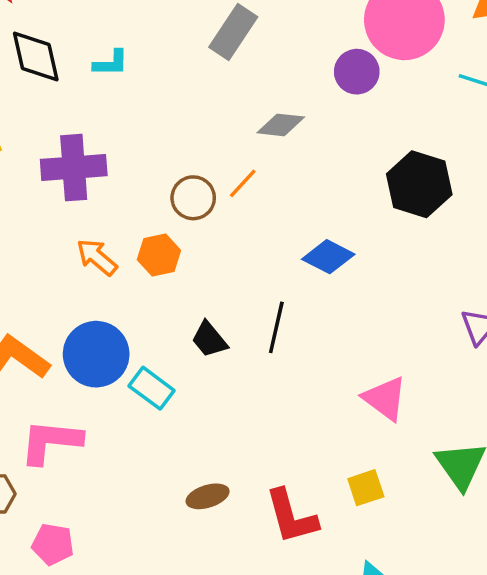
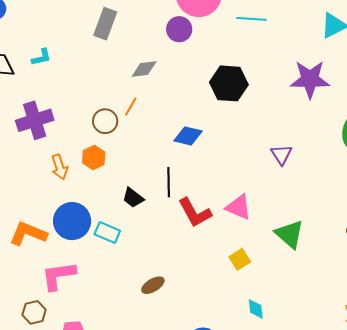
orange arrow: (97, 257) -> (60, 167), turned -135
red L-shape: (291, 516) -> (195, 213), moved

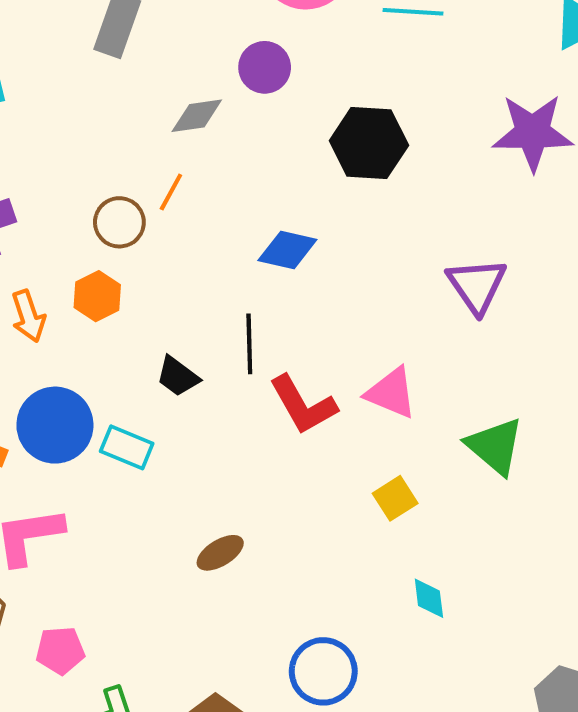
purple circle: (179, 29) -> (265, 67), moved
purple triangle: (281, 155) -> (477, 285), size x1.4

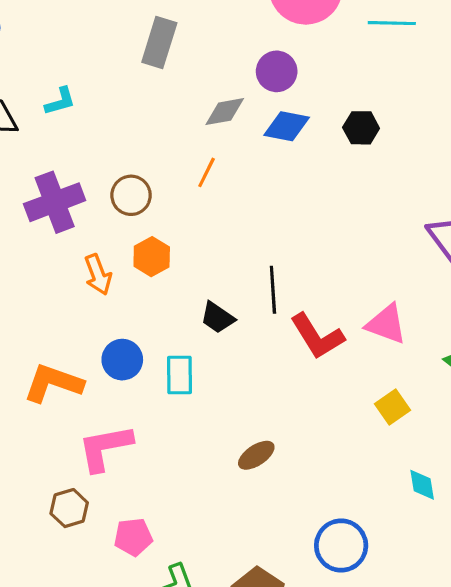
black hexagon: (369, 143) -> (361, 128), size x0.6
brown circle: (119, 222) -> (131, 195), moved
blue diamond: (287, 250) -> (287, 126), moved
blue circle: (55, 425) -> (122, 360), size x0.7
cyan rectangle: (127, 447) -> (179, 375), turned 69

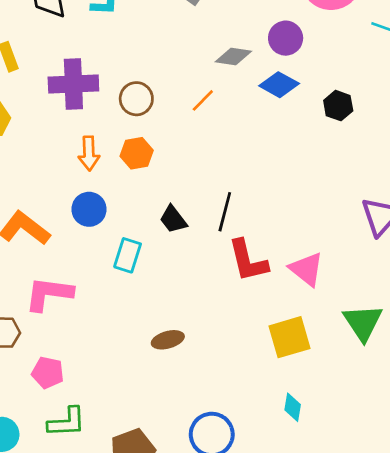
blue circle: (122, 360) -> (89, 209), moved
yellow square: (393, 407) -> (289, 337), size x1.5

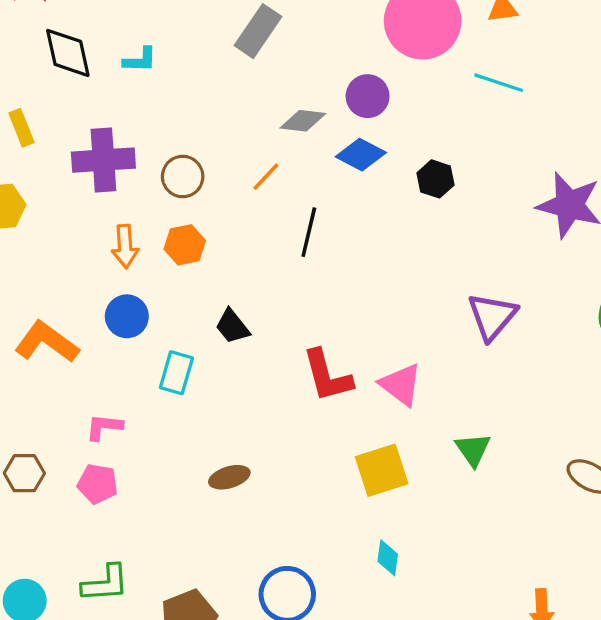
black line: (225, 212) -> (309, 232), moved
pink L-shape: (49, 294) -> (104, 427), moved, size x0.6
green triangle: (363, 322) -> (473, 449), size x0.7
pink pentagon: (48, 373) -> (98, 484), moved

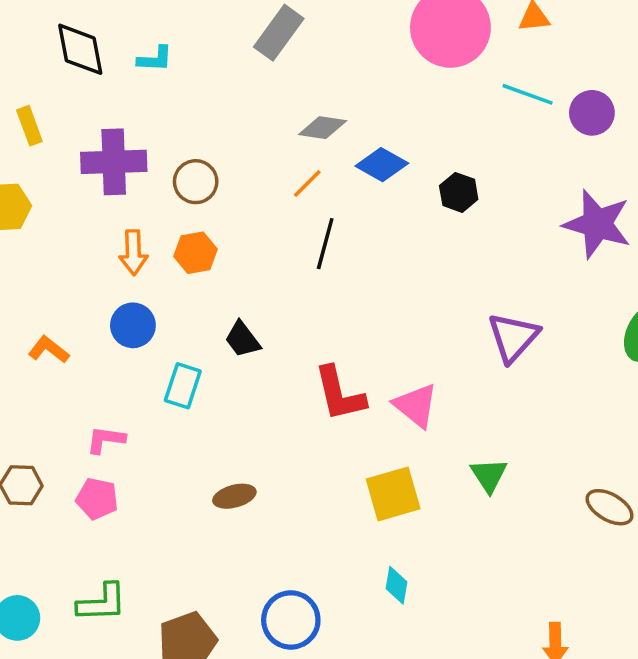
purple circle: (368, 96) -> (592, 113), moved
orange line: (266, 177) -> (307, 184), moved
orange L-shape: (47, 342) -> (49, 350), size x0.6

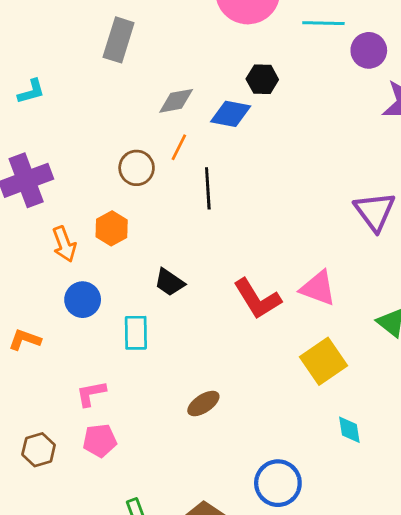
purple circle: (592, 113) -> (369, 50), moved
brown circle: (196, 182) -> (137, 168), moved
black hexagon: (459, 192) -> (262, 79), moved

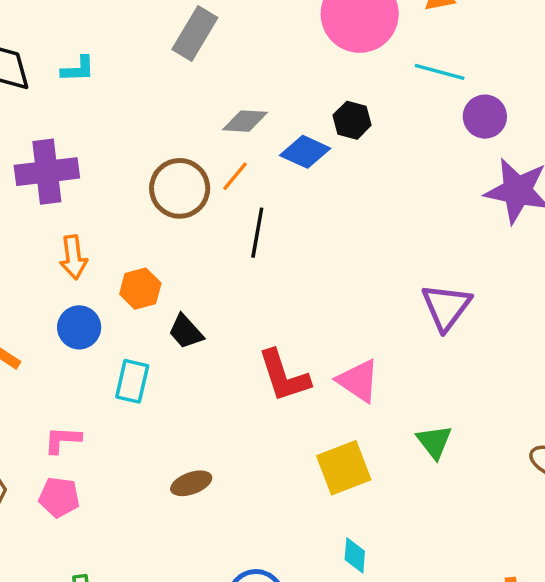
brown circle: (137, 168) -> (180, 188), size x1.4
orange hexagon: (112, 228) -> (140, 289), moved

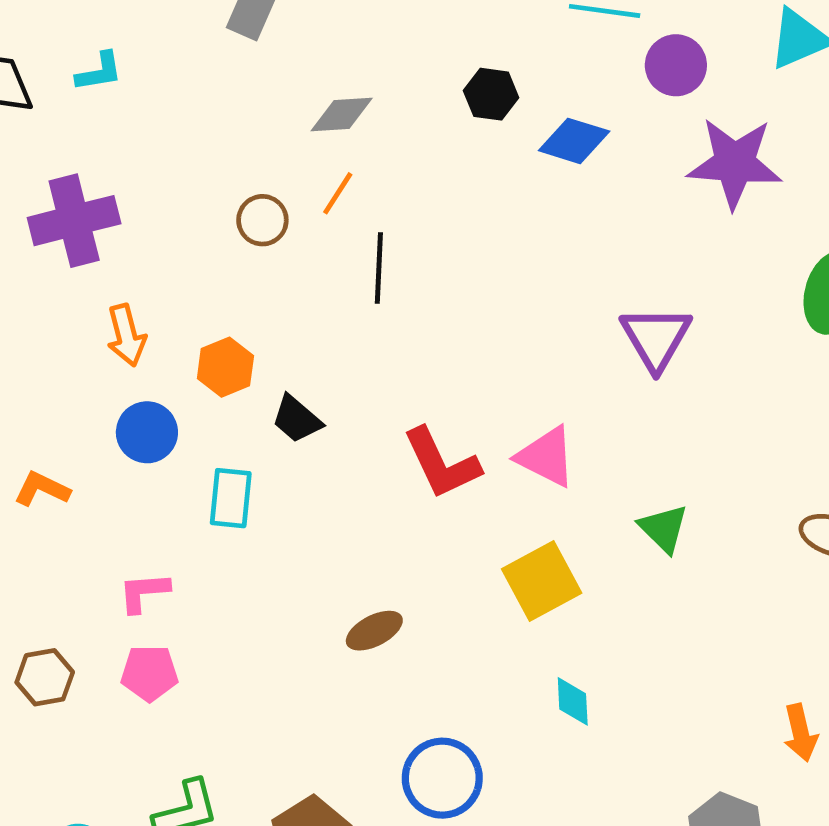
blue diamond: (305, 152) -> (574, 141), moved
brown circle: (180, 188) -> (262, 220), size x0.6
brown ellipse: (191, 483) -> (374, 631), moved

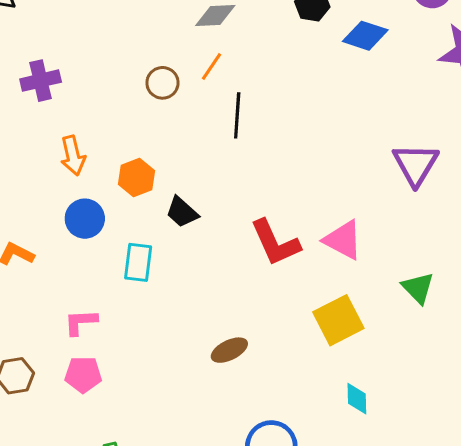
purple cross: (74, 221) -> (41, 81), size x0.7

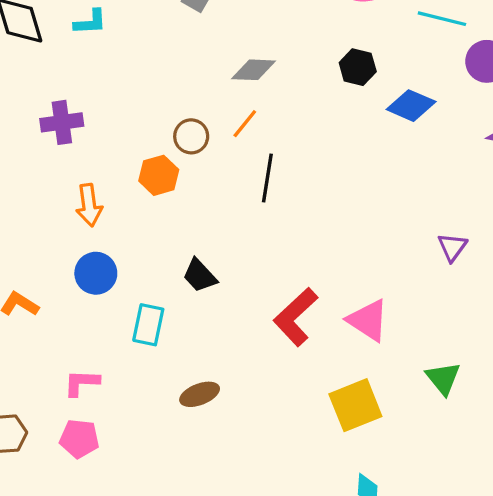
purple triangle: (416, 164) -> (452, 247), size x0.6
orange hexagon: (137, 177) -> (159, 175), moved
red L-shape: (275, 243) -> (296, 317), turned 66
brown ellipse: (229, 350) -> (200, 394), moved

